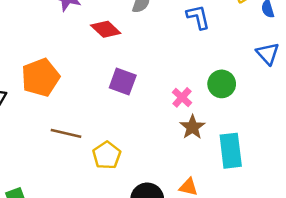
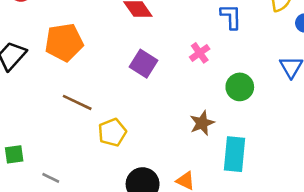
pink cross: (182, 97) -> (200, 53), moved

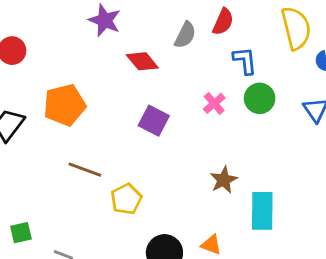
green circle: (240, 87) -> (260, 98), moved

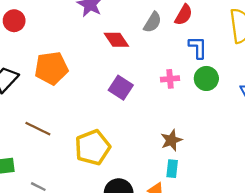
pink cross: (214, 103) -> (170, 79), turned 30
brown line: (85, 170) -> (38, 129), moved
yellow pentagon: (126, 199) -> (93, 147), size x1.4
cyan rectangle: (262, 211) -> (172, 169), moved, size x0.6

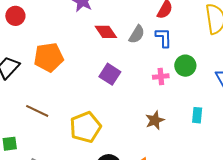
gray semicircle: (153, 22) -> (137, 34), moved
blue L-shape: (198, 47) -> (164, 38), moved
pink cross: (170, 79) -> (161, 76), moved
cyan rectangle: (172, 169) -> (197, 115), moved

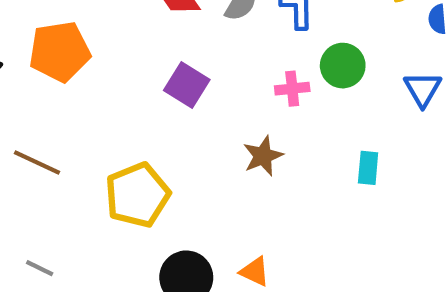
brown star: (155, 120) -> (263, 156), moved

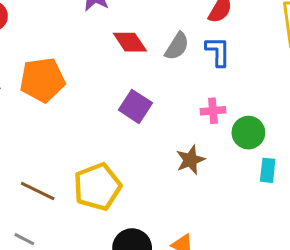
green circle: (343, 66) -> (248, 133), moved
brown line: (37, 163) -> (38, 191), moved

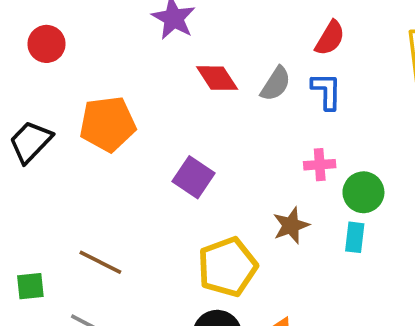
purple square: (135, 106) -> (193, 177), moved
cyan rectangle: (268, 170) -> (355, 237), moved
yellow pentagon: (97, 187) -> (227, 267), moved

